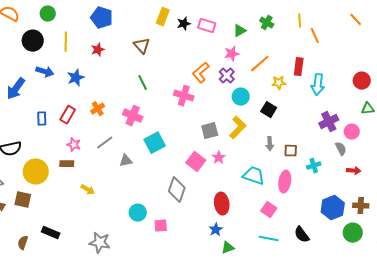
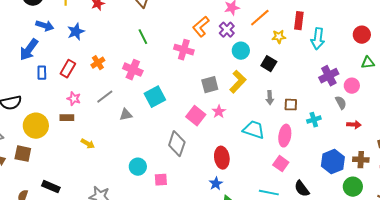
blue arrow: (16, 89) -> (29, 50), moved
pink square: (269, 210) -> (281, 164), moved

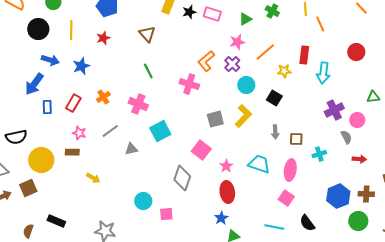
red circle: (362, 35) -> (356, 52), moved
pink star: (219, 112) -> (226, 166), moved
brown square: (23, 154) -> (28, 188), turned -36

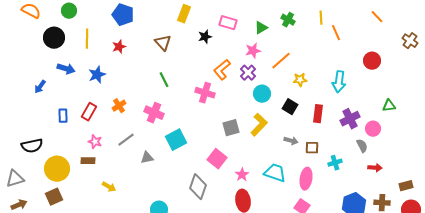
black star: (189, 12) -> (205, 37), moved
red rectangle: (304, 55) -> (318, 114), moved
blue arrow: (34, 84) -> (40, 87), moved, size x0.6
gray arrow: (275, 132) -> (291, 141), turned -72
brown square: (28, 188) -> (54, 197), moved

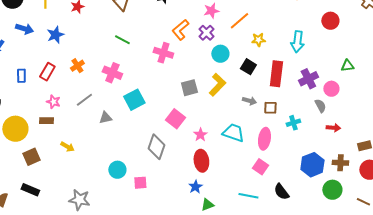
green line: (164, 80) -> (122, 40), turned -35
red rectangle: (318, 114) -> (276, 74), size x1.4
brown square: (54, 197) -> (31, 157), moved

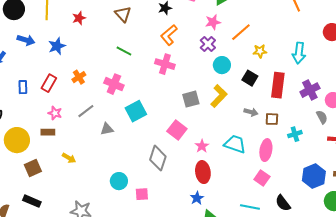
orange L-shape: (180, 30) -> (169, 35), moved

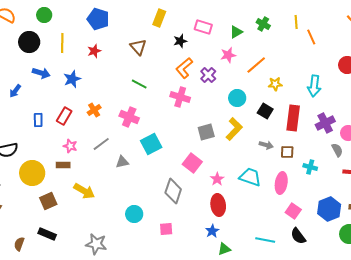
purple cross: (208, 44) -> (208, 75), moved
cyan cross: (295, 134) -> (310, 167), turned 32
yellow arrow: (69, 158) -> (84, 191), size x1.5
pink square: (262, 178) -> (293, 211), moved
pink square: (142, 194) -> (166, 229), moved

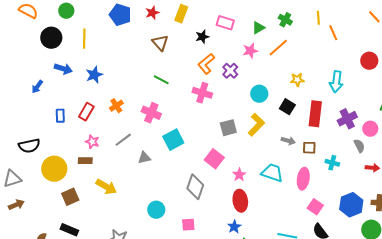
red star: (94, 51) -> (152, 13), moved
orange line: (256, 65) -> (278, 48), moved

